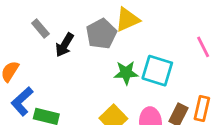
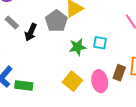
cyan square: (157, 71) -> (100, 43), size x0.6

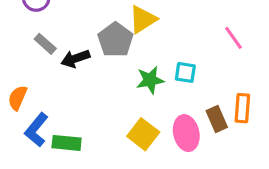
black arrow: (31, 32) -> (75, 59), turned 48
brown rectangle: (119, 73) -> (217, 119), turned -42

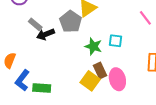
gray rectangle: (45, 44) -> (35, 24), moved
green star: (150, 80) -> (93, 46), turned 30
brown rectangle: (217, 119) -> (100, 71), moved

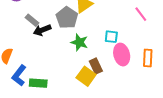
green star: (93, 46) -> (79, 42), moved
pink ellipse: (117, 79) -> (122, 55), moved

